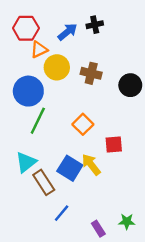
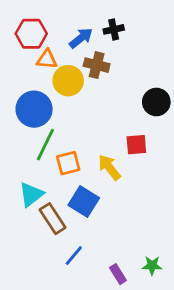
orange triangle: (39, 50) -> (47, 59), turned 30
brown cross: (91, 73) -> (97, 65), moved
orange square: (83, 124) -> (68, 163), moved, turned 30
red square: (114, 144) -> (136, 145), moved
yellow arrow: (91, 165) -> (109, 167), moved

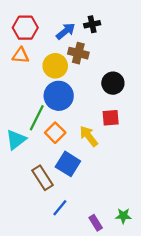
orange triangle: (47, 59) -> (21, 55), moved
black circle: (156, 102) -> (113, 83), moved
blue circle: (34, 109) -> (59, 96), moved
orange square: (68, 163) -> (55, 133), turned -30
cyan triangle: (31, 194) -> (16, 140), moved

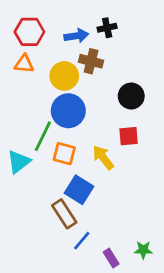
blue arrow: (66, 31) -> (76, 36), turned 30
orange square: (55, 133) -> (64, 154), turned -30
brown rectangle: (43, 178) -> (64, 214), moved
blue line: (60, 208) -> (82, 241), moved

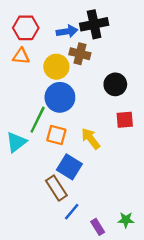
black cross: (107, 28) -> (94, 24), size x1.6
red square: (129, 136) -> (125, 120), moved

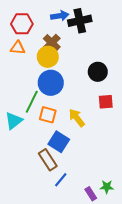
blue arrow: (67, 31) -> (60, 16), moved
brown cross: (80, 54) -> (52, 43), moved, turned 30
purple rectangle: (98, 227) -> (91, 194), moved

